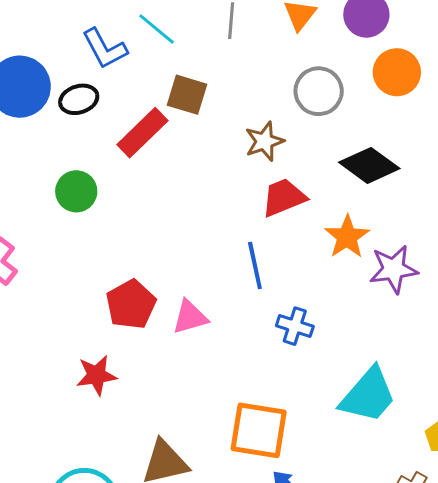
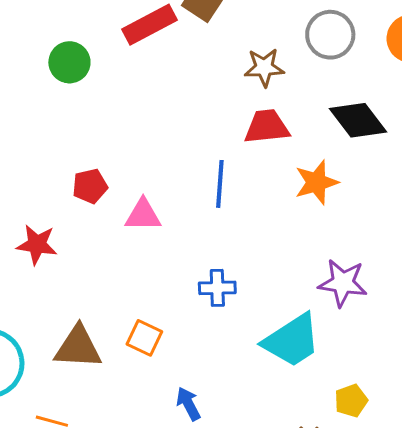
purple star: (394, 269) -> (343, 283), moved
red pentagon: (131, 304) -> (90, 186), size x0.7
blue cross: (295, 326) -> (217, 288), moved, turned -36
orange square: (259, 430) -> (144, 338), moved, size x0.6

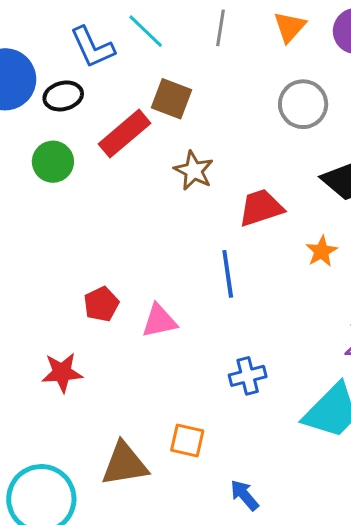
green circle: (69, 62) -> (53, 162), moved
brown star: (264, 68) -> (194, 171), moved, turned -30
orange star: (316, 182) -> (322, 251), size x0.7

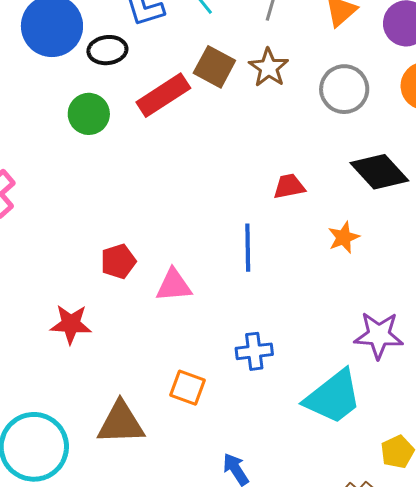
brown star: (194, 171) -> (269, 68), moved
red trapezoid: (261, 208) -> (289, 186), size x0.7
orange square: (187, 440) -> (187, 388), moved

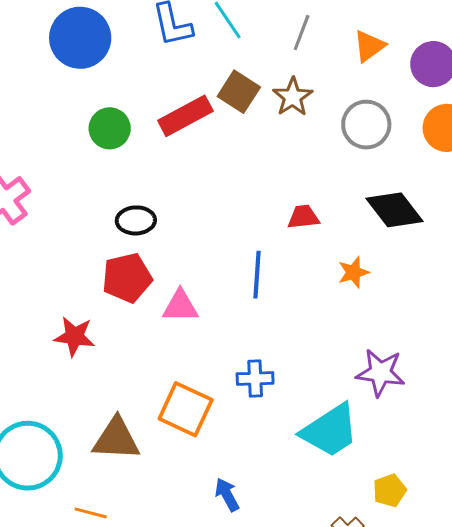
black ellipse: (107, 50) -> (136, 220), moved
red pentagon: (118, 261) -> (127, 278), size x1.4
orange square: (187, 388) -> (186, 409), size x1.5

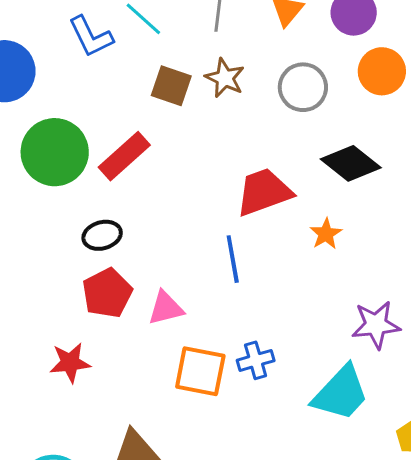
red rectangle: (185, 116) -> (124, 156), moved
green circle: (110, 128) -> (55, 152), size x1.6
red trapezoid: (303, 217) -> (264, 192), size x1.8
orange square: (186, 409) -> (200, 371), moved

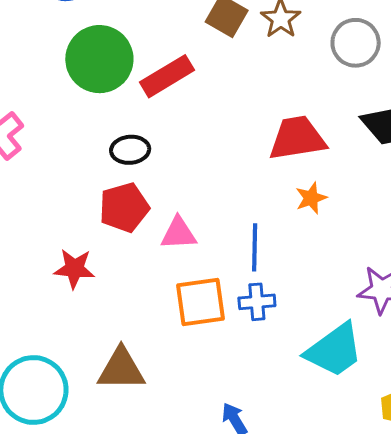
orange star: (326, 234) -> (311, 198), moved
blue line: (233, 259) -> (255, 247), moved
orange square: (200, 371) -> (201, 302), turned -30

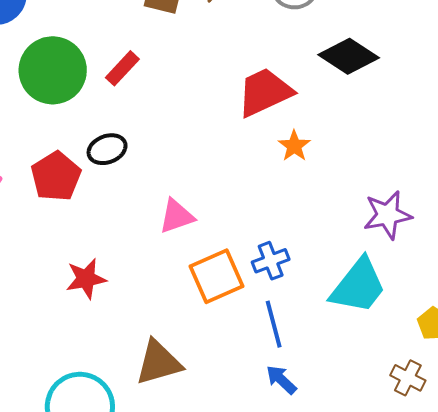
red rectangle: (167, 76) -> (122, 68), size x0.7
red pentagon: (124, 207) -> (56, 176), moved
blue line: (255, 247) -> (274, 324), moved

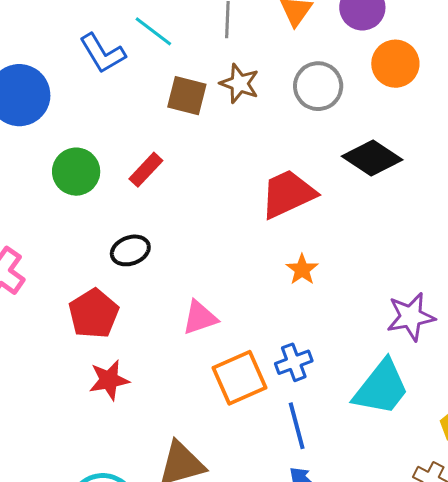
green circle: (53, 70) -> (76, 172), size x0.7
orange star: (294, 146) -> (302, 270), moved
red pentagon: (56, 176) -> (94, 314), moved

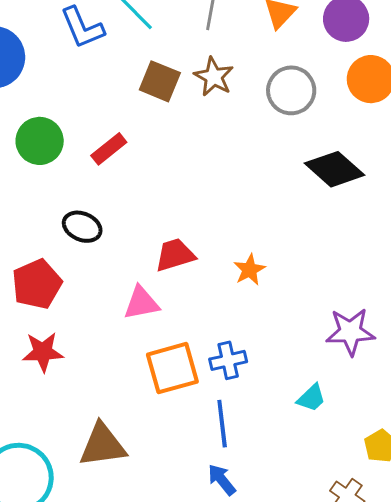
red trapezoid: (288, 194) -> (175, 255), moved, size x0.7
black ellipse: (130, 250) -> (82, 227), turned 36
cyan trapezoid: (381, 388) -> (311, 398), size x0.5

